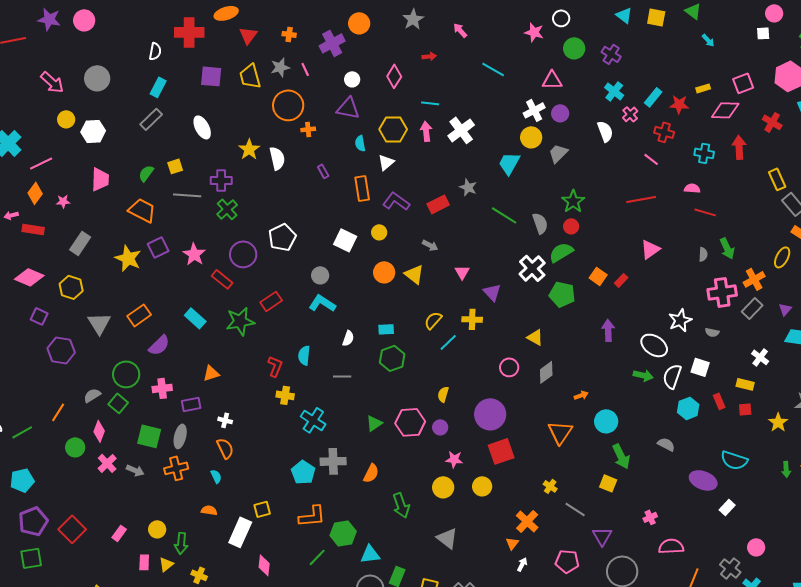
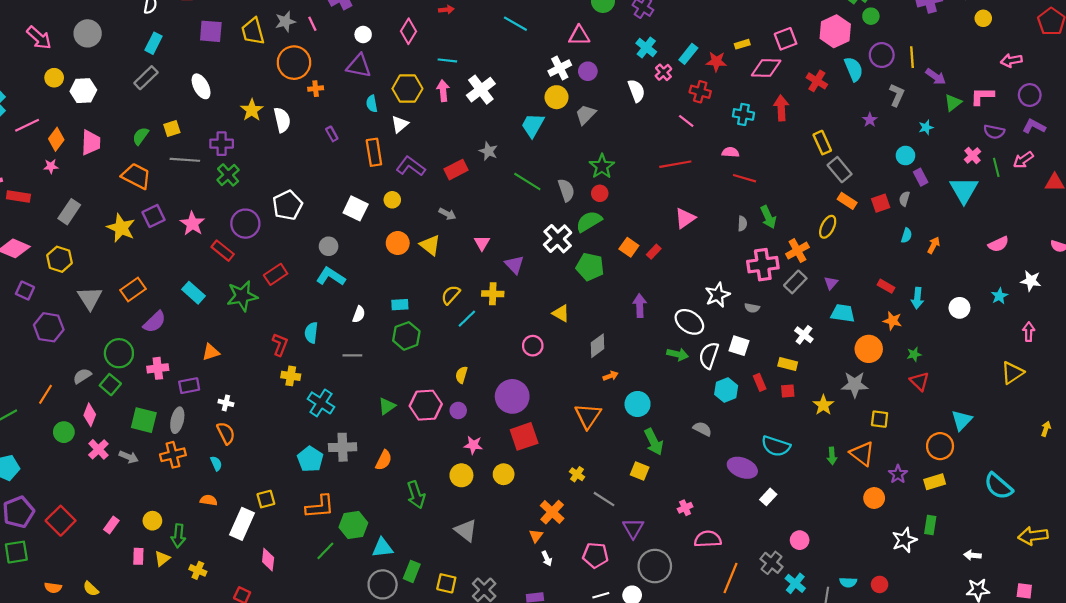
orange diamond: (35, 193) -> (56, 139), moved
gray diamond: (546, 372) -> (598, 346), moved
white arrow: (522, 564) -> (547, 558), turned 128

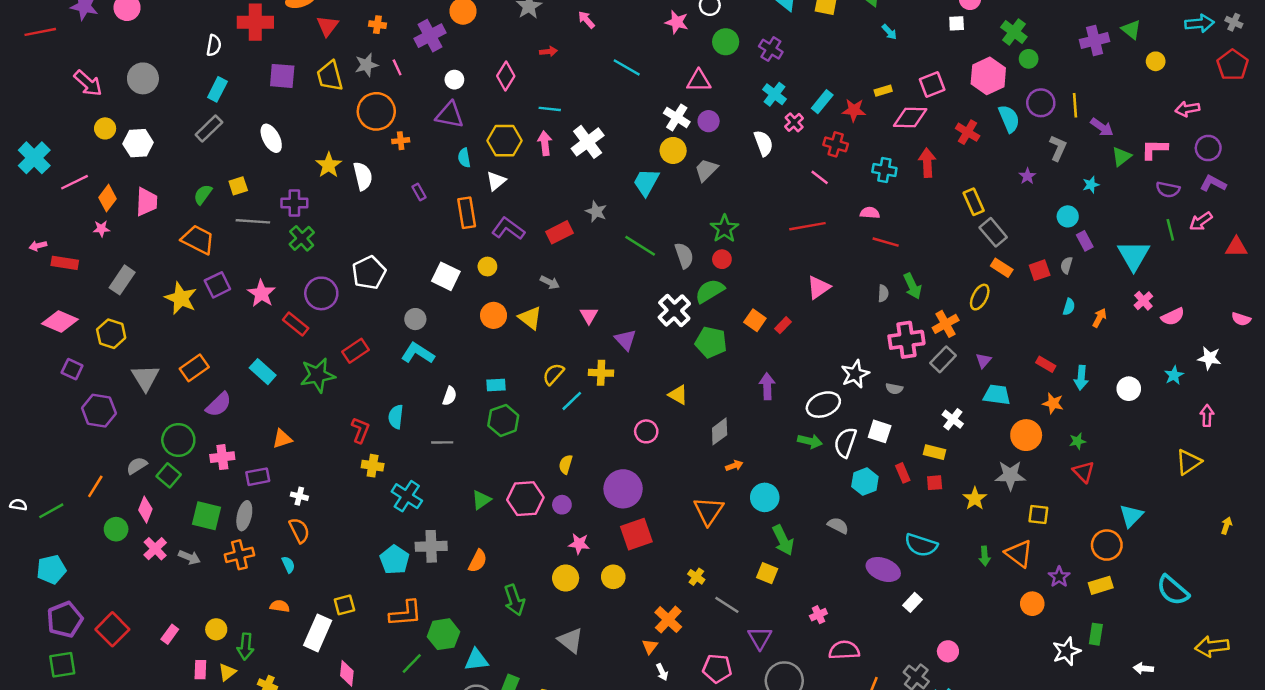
white cross: (560, 68) -> (677, 117), turned -30
pink cross: (972, 156) -> (1143, 301), moved
white ellipse: (689, 322) -> (823, 405), turned -56

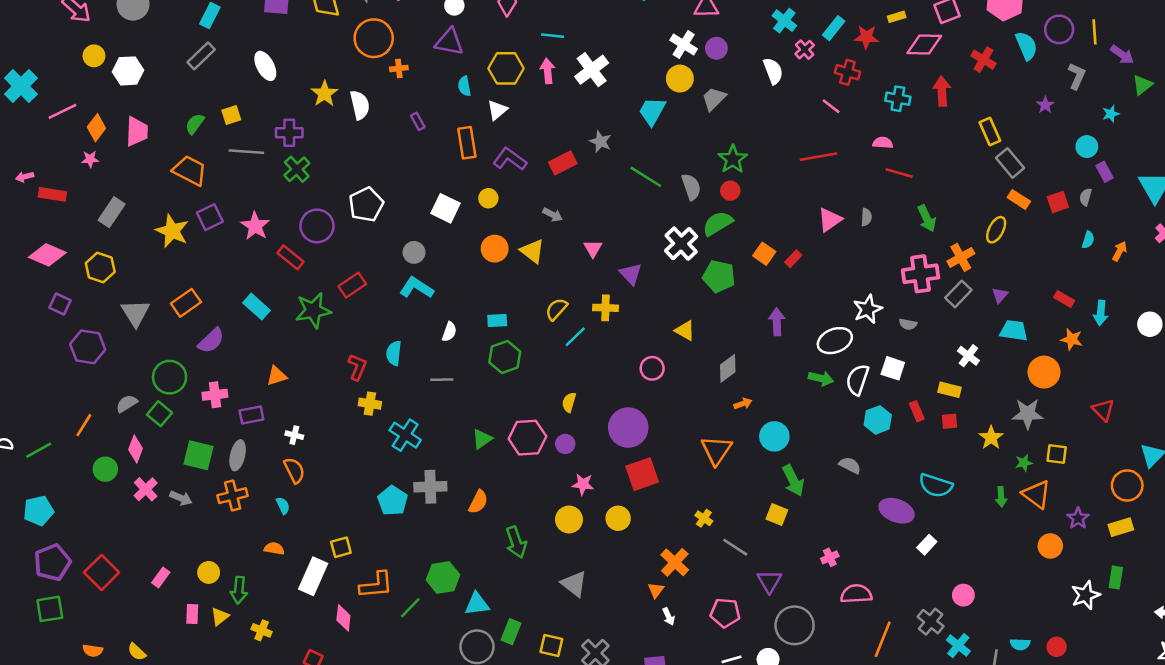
gray semicircle: (883, 293) -> (866, 217), moved
green star: (1077, 441) -> (1024, 463), moved
orange L-shape: (406, 613) -> (376, 585), moved

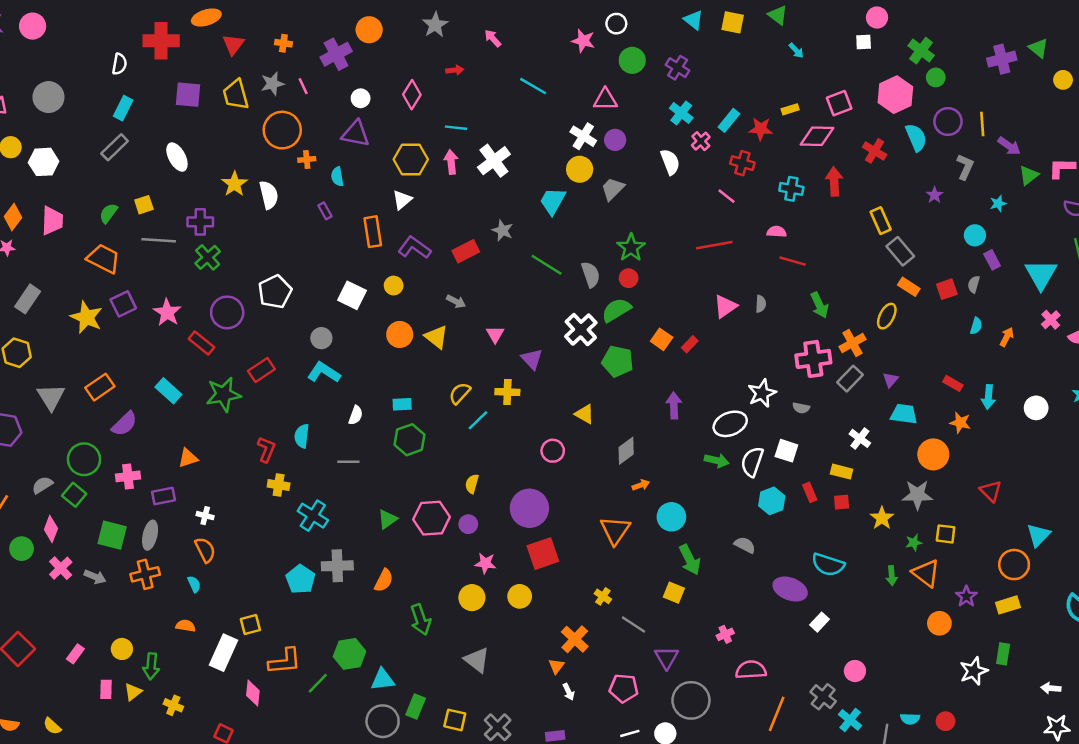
cyan semicircle: (464, 86) -> (337, 177), moved

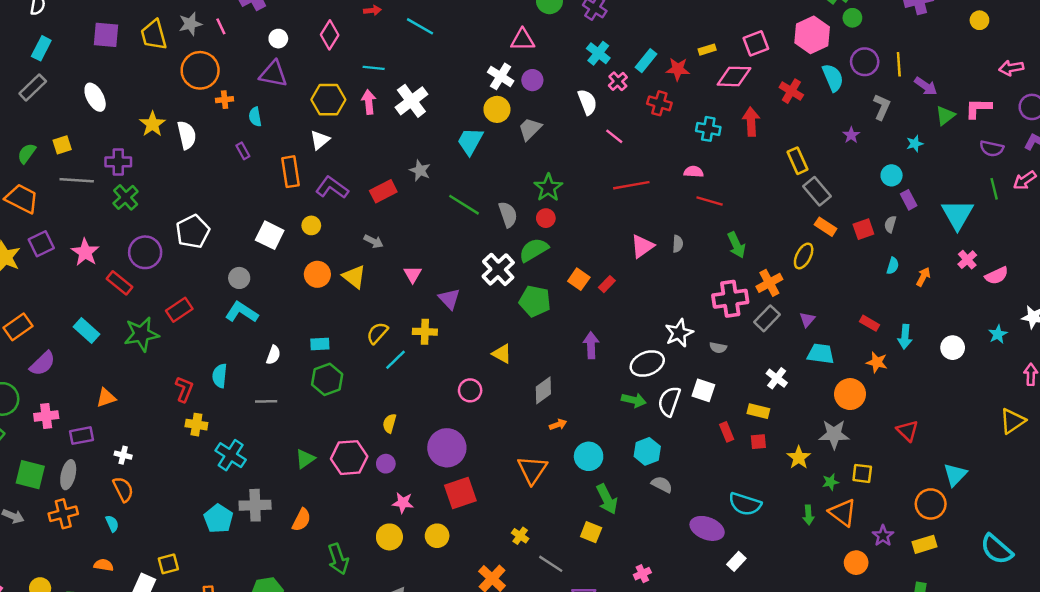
cyan line: (533, 86) -> (420, 26), moved
pink line: (726, 196) -> (614, 136), moved
cyan hexagon: (772, 501) -> (647, 451), moved

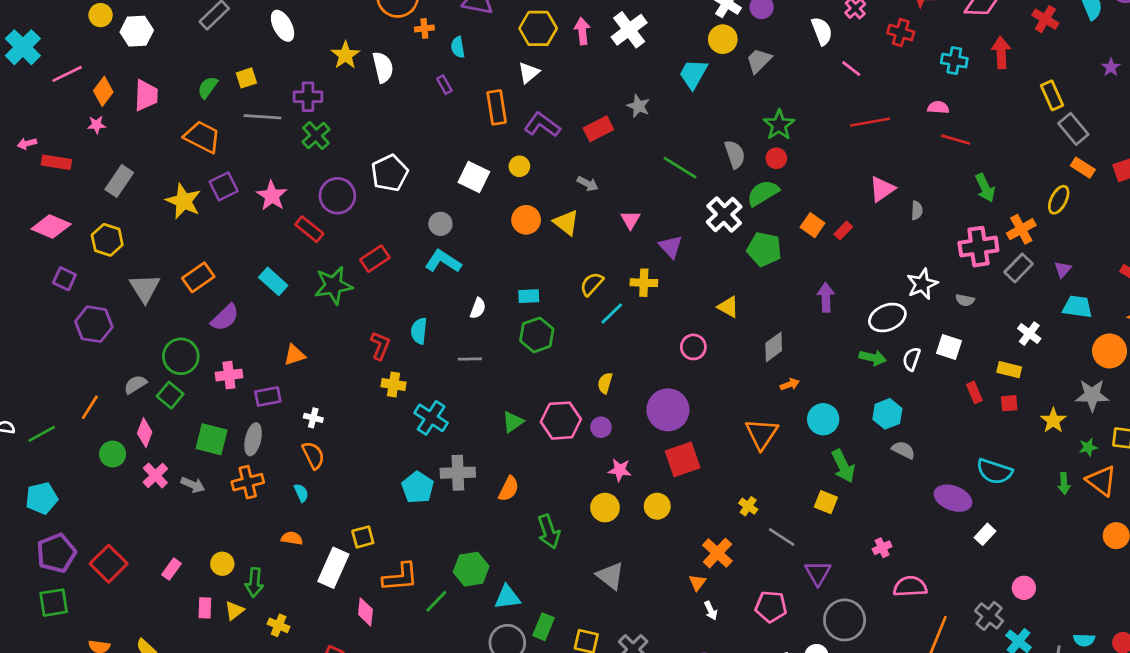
green line: (464, 205) -> (680, 168), moved
gray semicircle: (678, 244) -> (917, 210), moved
white semicircle: (669, 401) -> (911, 359), size x0.7

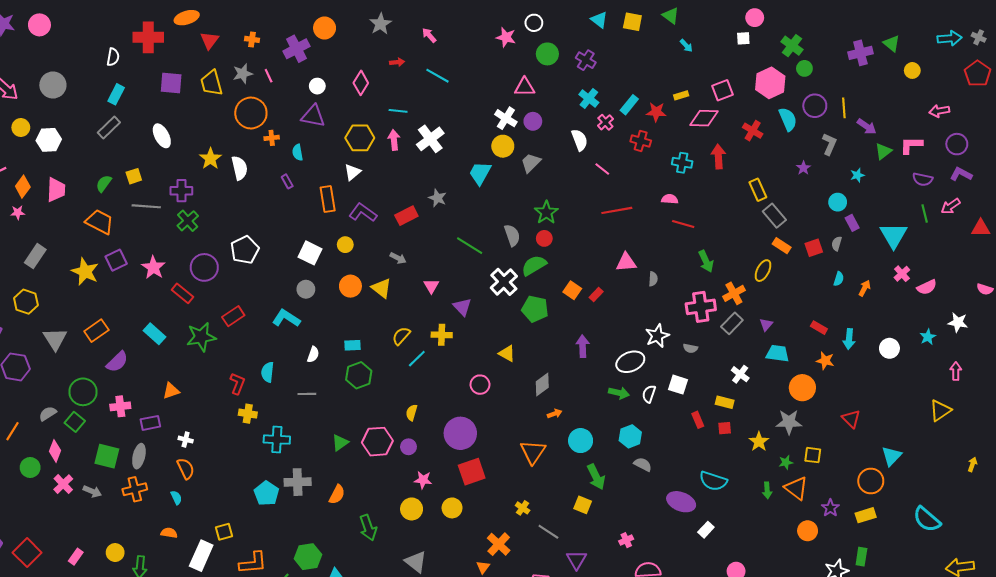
pink triangle: (882, 189) -> (626, 262), turned 30
gray circle: (440, 224) -> (306, 289), moved
cyan cross: (431, 418) -> (277, 440), turned -30

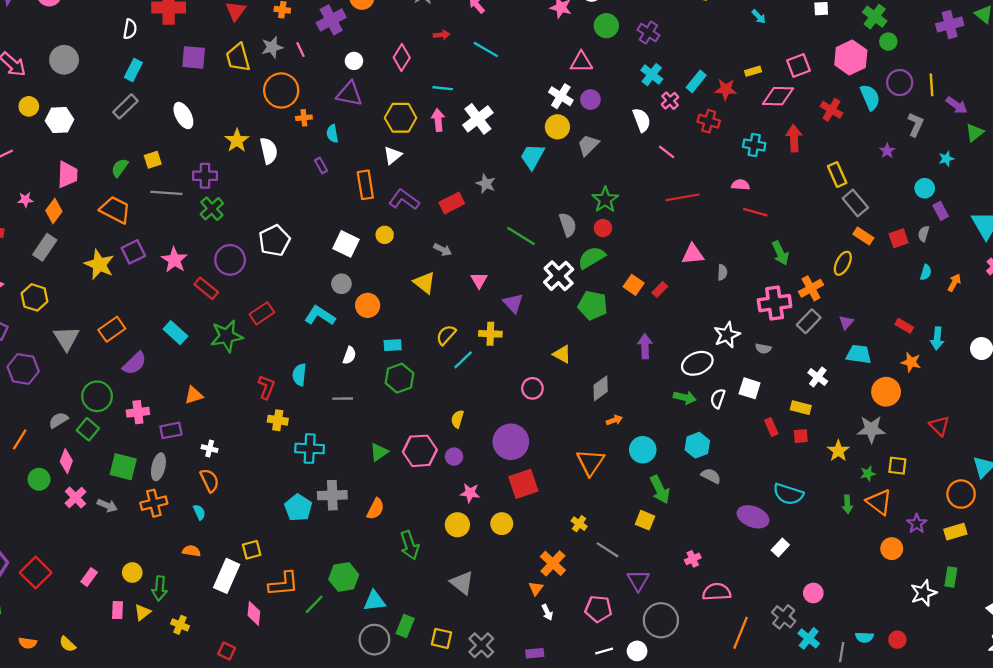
orange diamond: (23, 187) -> (54, 211), moved
orange circle: (350, 286) -> (368, 305), moved

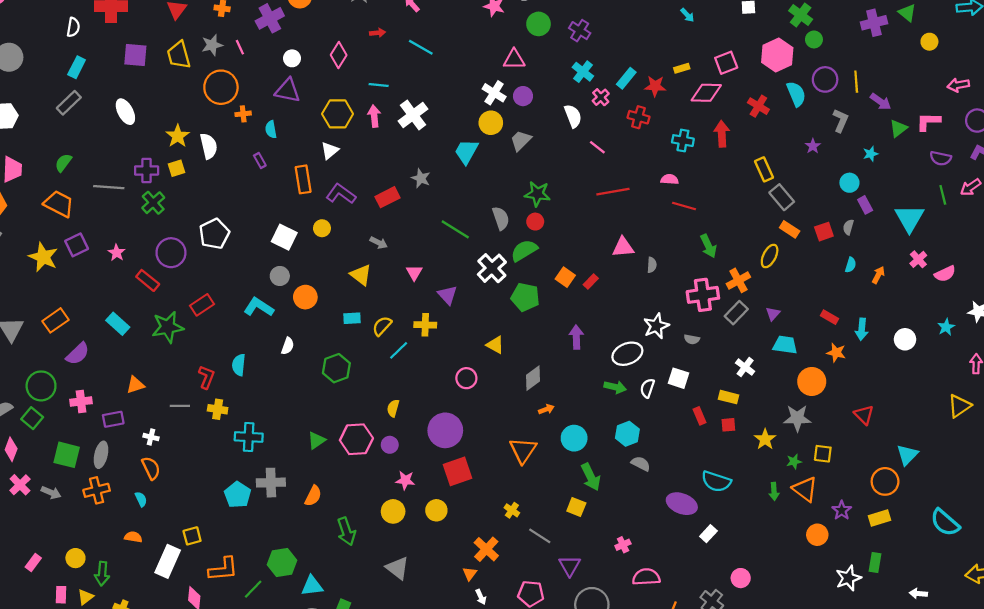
yellow square: (153, 160) -> (177, 168), moved
green star: (605, 200) -> (537, 194), turned -30
pink star: (174, 260) -> (117, 253), size x0.7
cyan rectangle: (393, 345) -> (352, 318), moved
gray line: (343, 399) -> (180, 406), moved

